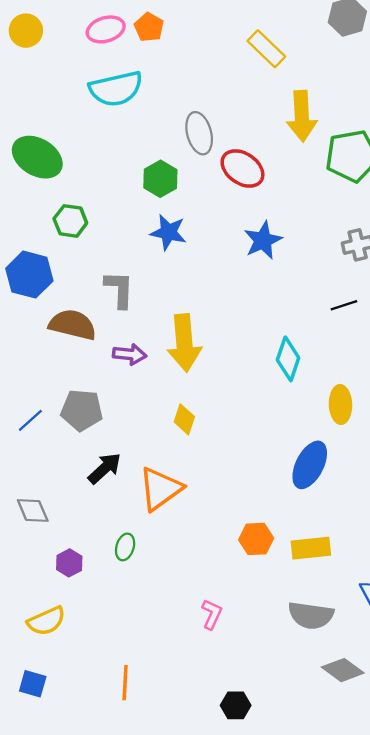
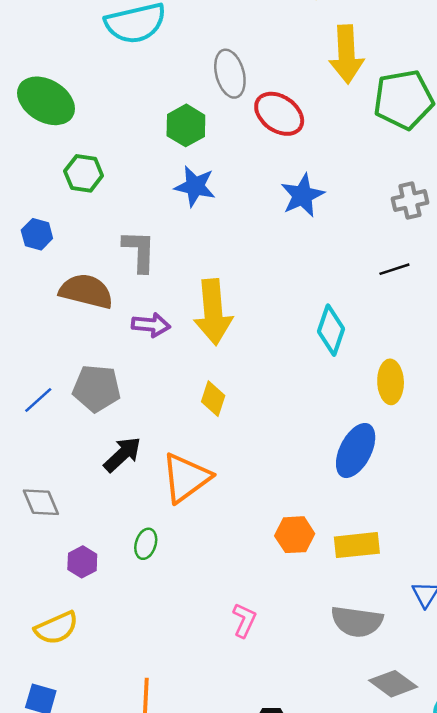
blue hexagon: (29, 275) -> (37, 234), size x0.6

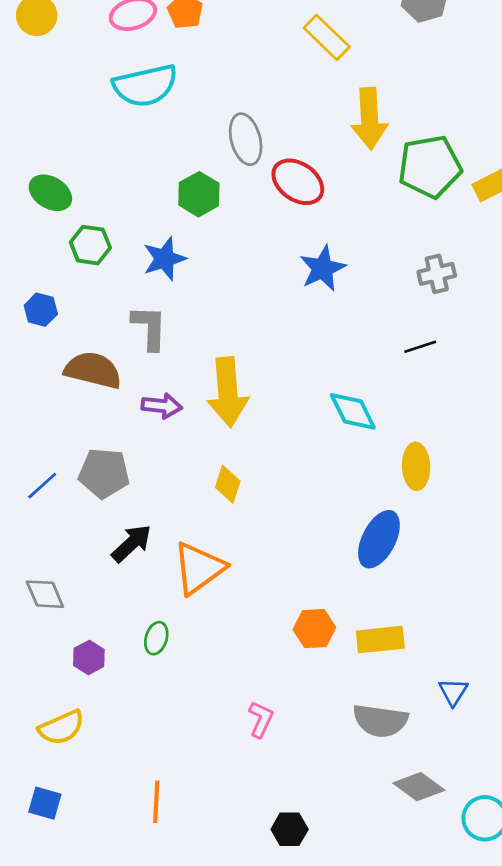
green ellipse: (46, 101) -> (50, 193), moved, size x0.7
blue star: (195, 186) -> (165, 259), moved, turned -30
cyan diamond: (331, 330) -> (353, 411), turned -45

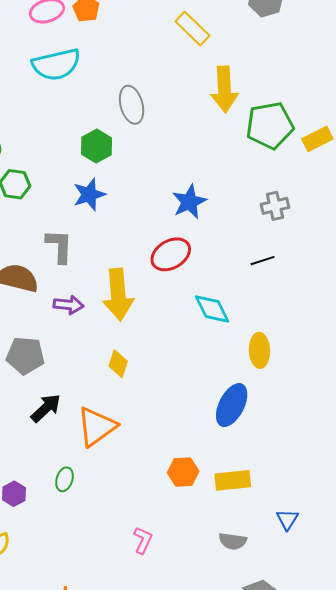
red ellipse: (298, 182) -> (171, 254), moved, turned -66
blue star: (165, 259) -> (89, 195), moved
gray semicircle: (380, 721) -> (233, 541), size x0.7

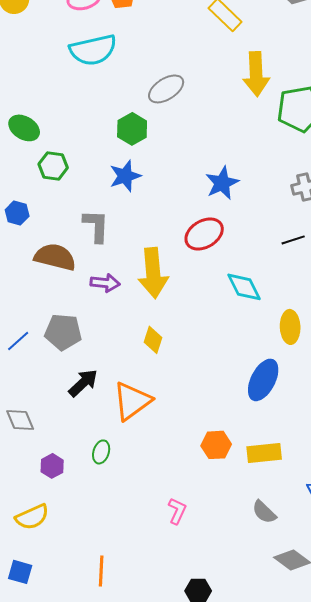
gray ellipse: (132, 105) -> (166, 89), turned 72
gray semicircle: (233, 541) -> (264, 512), turned 36

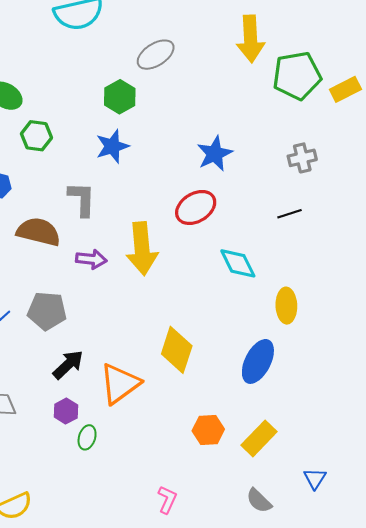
yellow diamond: (153, 340) -> (177, 350), moved, size x1.6
yellow rectangle: (264, 453) -> (259, 438), turned -40
purple hexagon: (52, 466) -> (66, 411), moved

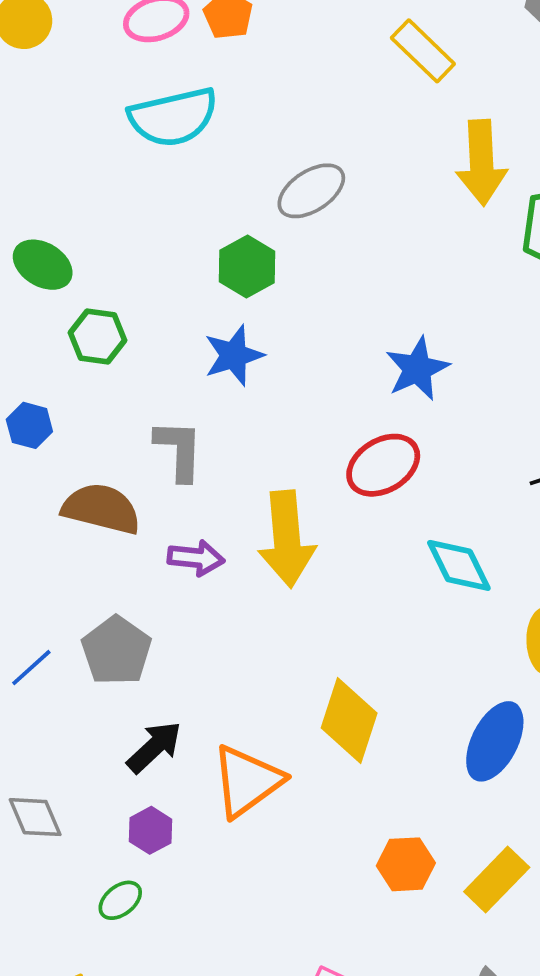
gray pentagon: (47, 311) -> (116, 651), turned 30
green ellipse: (87, 437) -> (120, 900), moved, turned 35

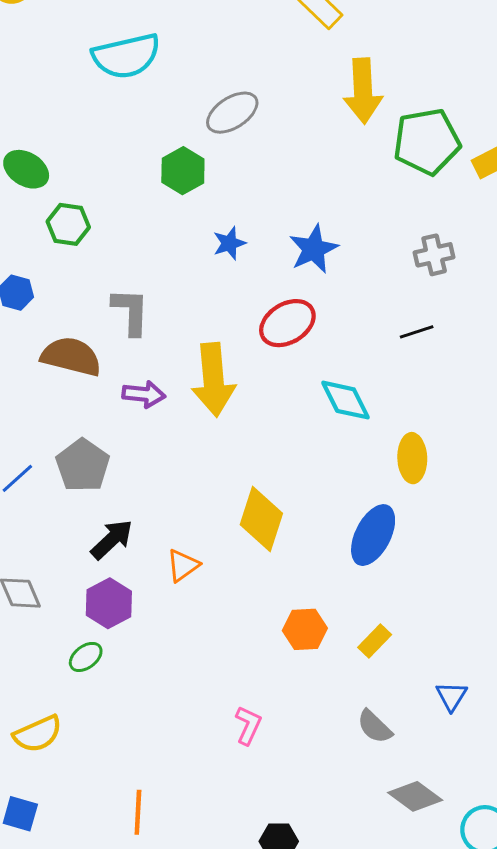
blue star: (234, 355) -> (229, 243), moved, size x0.7
orange triangle: (247, 781) -> (183, 566), size x0.6
purple hexagon: (150, 830) -> (109, 603), size x1.4
yellow rectangle: (497, 879) -> (375, 641), size x0.7

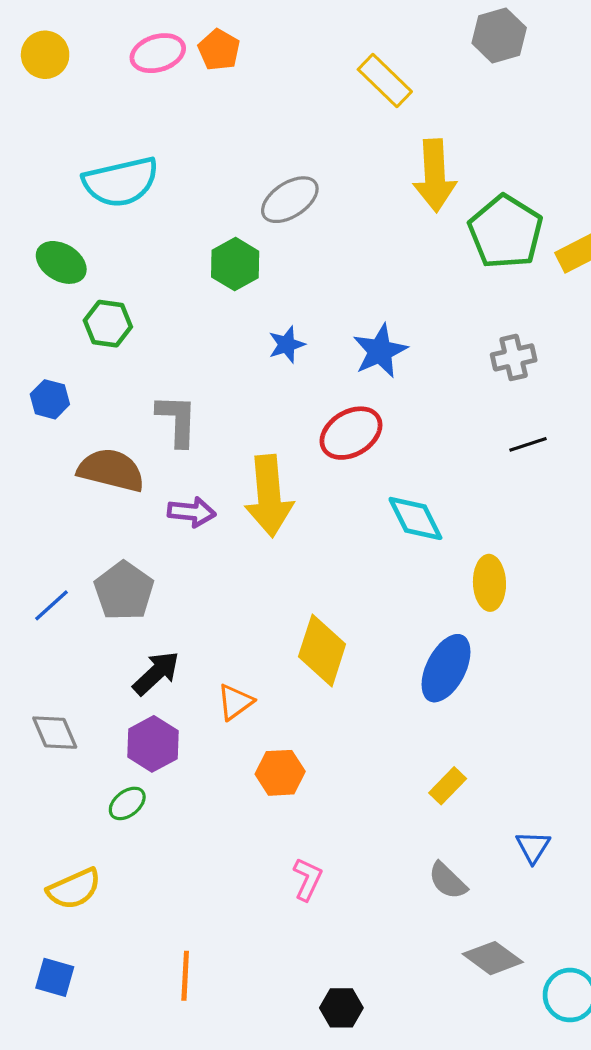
cyan semicircle: (126, 56) -> (121, 182), moved
green pentagon: (427, 142) -> (506, 232), turned -30
black line: (417, 332) -> (528, 444), moved
orange hexagon: (305, 629) -> (280, 773), moved

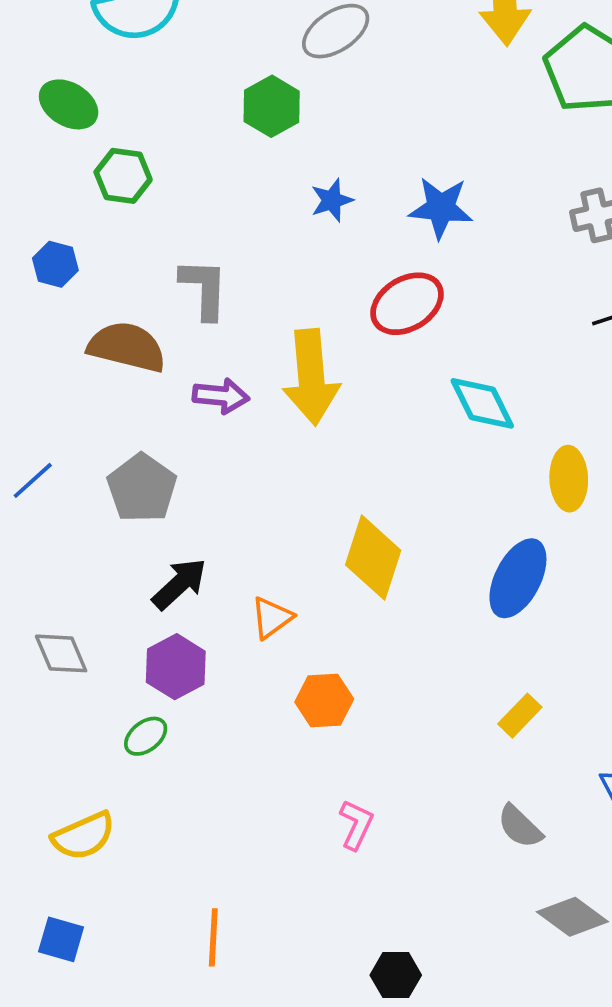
blue star: (380, 351) -> (441, 208), turned 30
blue line: (52, 605) -> (33, 480), moved

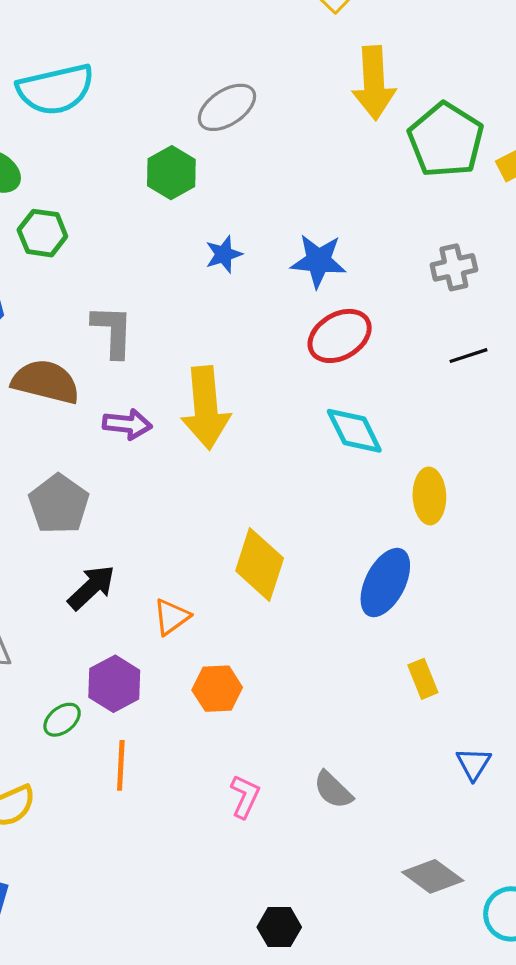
red ellipse: (407, 304) -> (340, 336), moved
purple hexagon: (176, 667) -> (114, 684), moved
yellow rectangle: (520, 716) -> (423, 679), moved, turned -66
gray semicircle: (520, 826) -> (333, 790), moved
orange line: (213, 937) -> (121, 765), moved

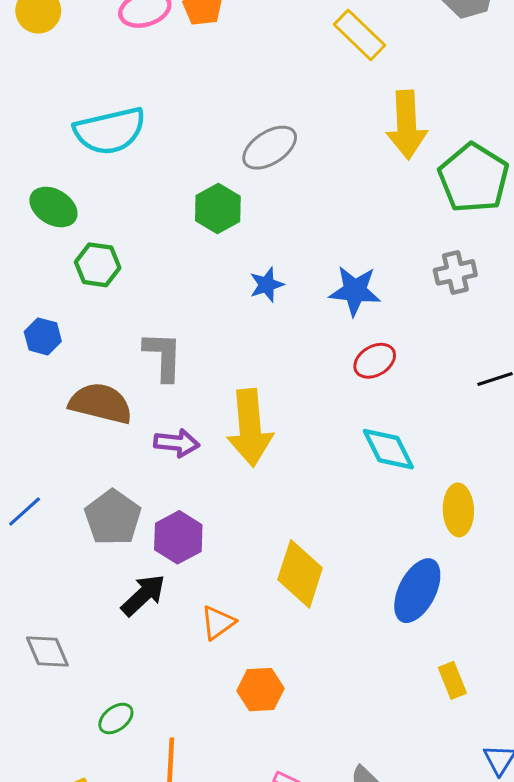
gray cross: (454, 267) -> (455, 272), moved
red ellipse: (340, 336) -> (375, 361), size x0.7
purple hexagon: (114, 684) -> (178, 537), moved

